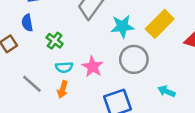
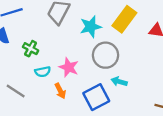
orange arrow: (63, 89) -> (60, 91), moved, turned -35
cyan arrow: (167, 91) -> (119, 82), moved

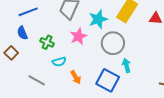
pink star: (69, 67) -> (79, 36), moved, turned 30
cyan arrow: (119, 82) -> (127, 65), turned 64
blue square: (96, 97) -> (108, 80), turned -30

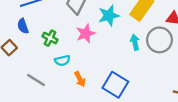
gray circle: (113, 43) -> (160, 40), moved
cyan arrow: (127, 65) -> (135, 42), moved

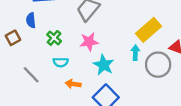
cyan star: (109, 16) -> (104, 65), moved, turned 30
cyan arrow: (135, 42) -> (135, 53), moved
orange arrow: (80, 79) -> (73, 84), turned 112

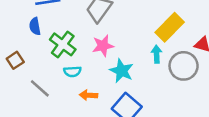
brown square: (13, 38) -> (15, 60), moved
green cross: (54, 38) -> (63, 44), size x1.5

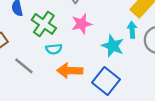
cyan star: (122, 71) -> (113, 46), moved
orange arrow: (89, 95) -> (70, 71), size x1.5

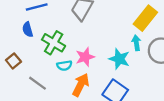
pink star: (82, 24) -> (85, 57), moved
orange arrow: (70, 71) -> (81, 85), turned 120

